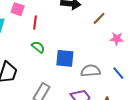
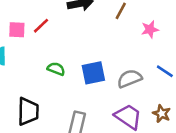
red line: (35, 22) -> (41, 26), moved, turned 56

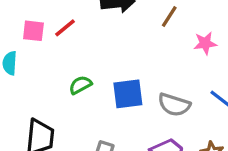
green semicircle: (56, 69) -> (80, 85), turned -54
gray semicircle: (130, 79) -> (174, 105), turned -145

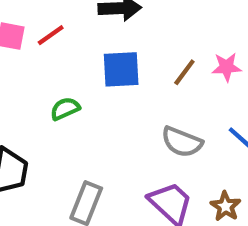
brown line: (169, 17) -> (184, 72), moved
blue square: (128, 94) -> (121, 69), moved

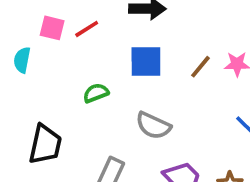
gray semicircle: (182, 142) -> (153, 126), moved

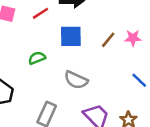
red line: (87, 29) -> (40, 13), moved

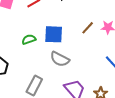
blue square: (71, 36) -> (54, 34), moved

